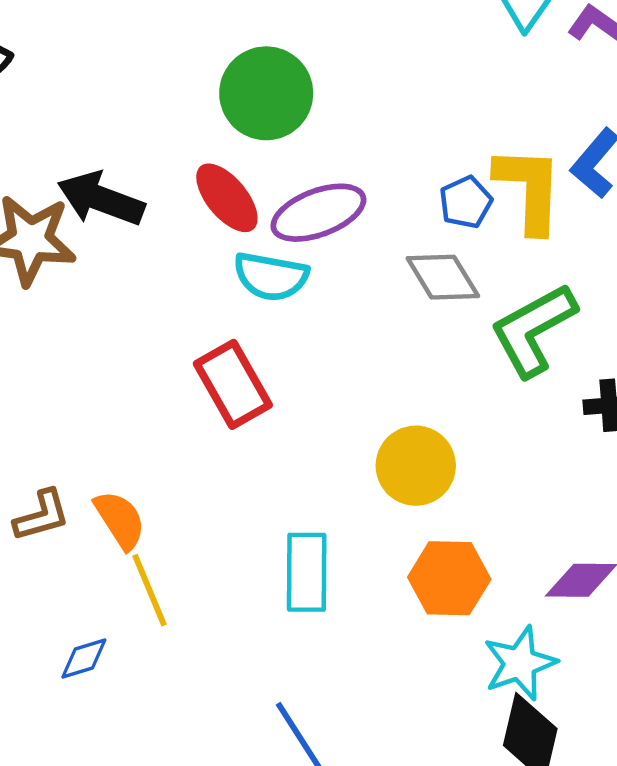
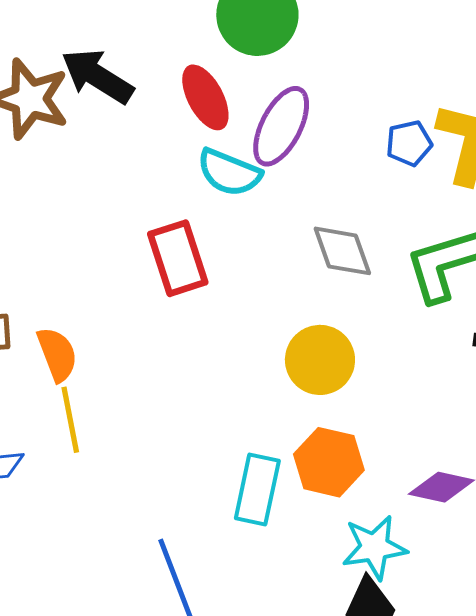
purple ellipse: (318, 213) -> (281, 126), turned -54
gray diamond: (443, 277) -> (342, 251), moved
cyan rectangle: (307, 572) -> (257, 489), moved

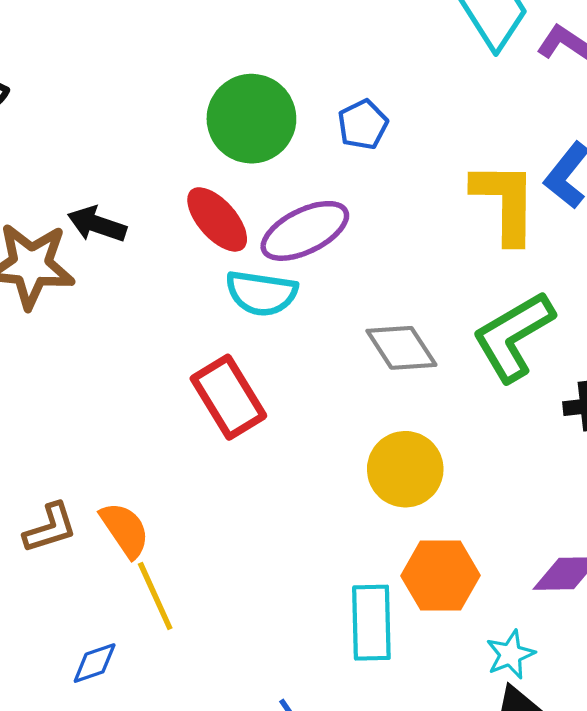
black arrow: (97, 76) -> (97, 224), size x0.7
purple ellipse: (281, 126) -> (305, 231), turned 50
blue pentagon: (409, 143) -> (363, 125), moved
cyan star: (374, 547) -> (510, 654), size x0.7

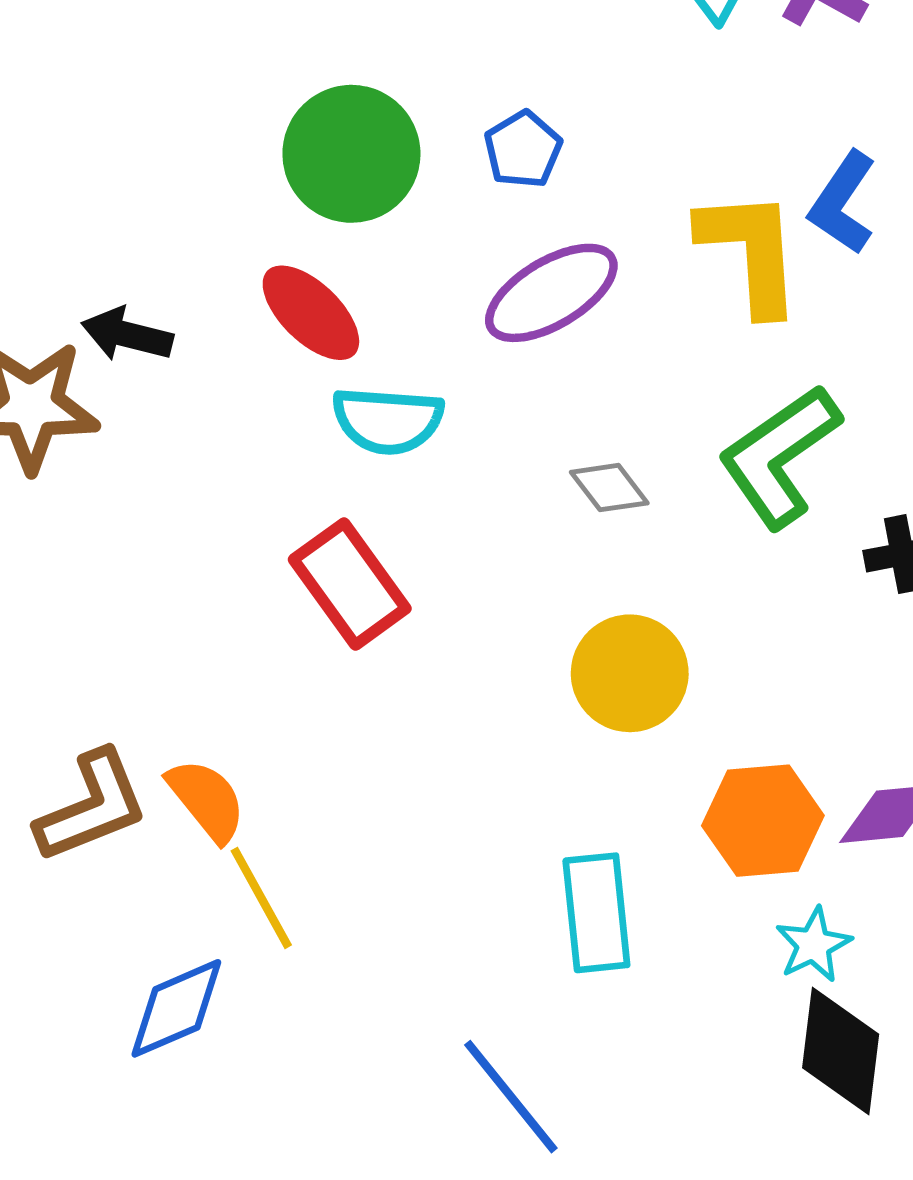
purple ellipse: (305, 231) -> (551, 293), moved
gray diamond: (401, 348) -> (609, 488), size x0.7
brown L-shape: (50, 528) -> (92, 806), size x1.4
orange hexagon: (440, 576) -> (763, 821), moved
blue diamond: (95, 663) -> (176, 1008), size x1.5

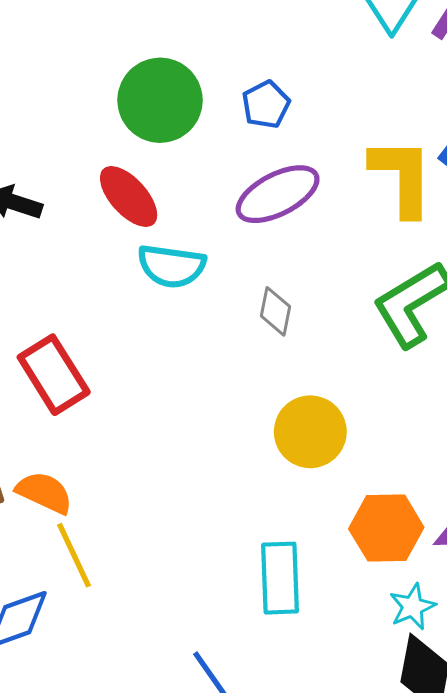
gray diamond: (609, 488) -> (275, 311), moved, turned 45
red rectangle: (350, 584) -> (54, 375), moved
orange semicircle: (207, 800) -> (44, 493), turned -30

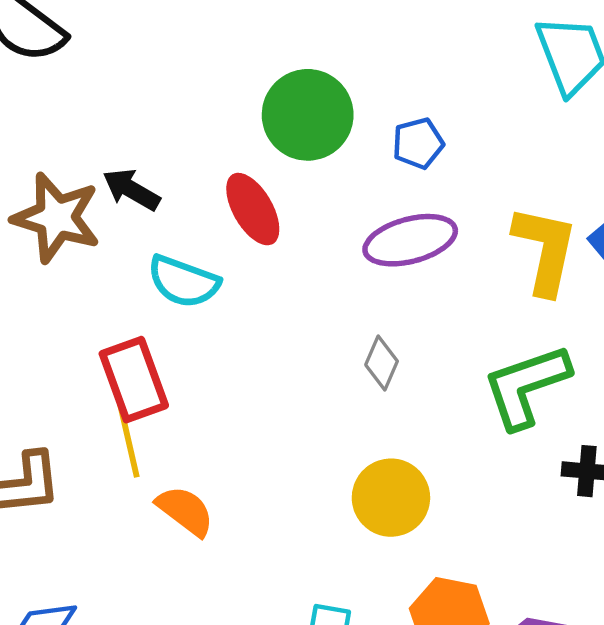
cyan semicircle: (171, 266) -> (183, 282), moved
orange semicircle: (44, 493) -> (185, 511), moved
yellow line: (74, 555) -> (128, 441), moved

